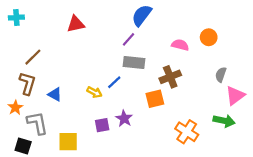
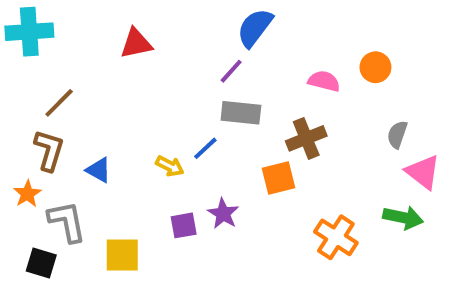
cyan cross: (16, 17) -> (29, 32), size x1.6
pink triangle: (235, 95) -> (423, 172), turned -45

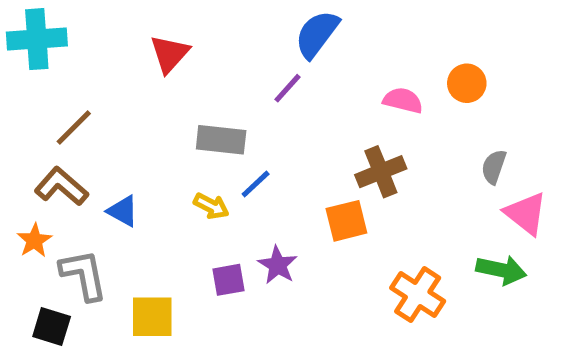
red triangle: (136, 44) -> (170, 54), turned -36
gray rectangle: (241, 113) -> (221, 140), moved
brown L-shape: (49, 150) -> (61, 186), turned -66

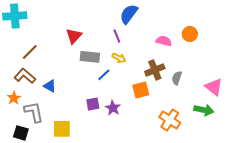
red triangle: (170, 54) -> (74, 36), moved
purple line: (287, 88) -> (117, 36), turned -64
gray semicircle: (494, 167) -> (177, 78), moved
yellow arrow: (211, 206) -> (119, 58), moved
purple square: (228, 280) -> (93, 104), moved

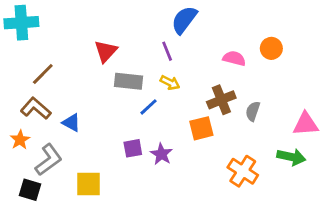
pink triangle: (214, 87) -> (306, 124), turned -42
gray L-shape: (34, 112) -> (49, 160), turned 65

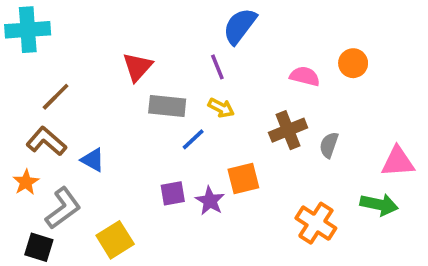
orange square: (201, 128) -> (243, 178), moved
yellow square: (89, 184) -> (115, 240), turned -32

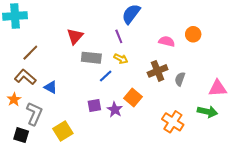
orange square: (243, 178) -> (133, 97), turned -36
gray L-shape: (63, 208) -> (34, 114), turned -30

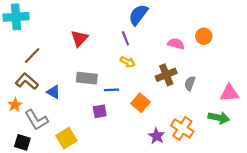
gray rectangle: (91, 58) -> (87, 78), moved
blue line: (106, 76) -> (111, 90), moved, turned 40
purple star: (115, 110) -> (157, 136), moved
gray L-shape: (34, 114) -> (36, 120), turned 125

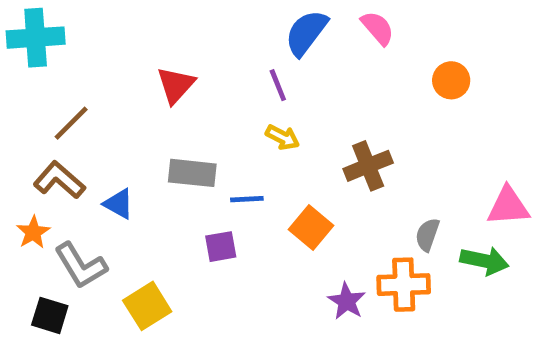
pink semicircle: (176, 44) -> (378, 28), moved, turned 35
gray semicircle: (190, 83) -> (427, 235), moved
orange cross: (182, 128) -> (404, 285), turned -35

